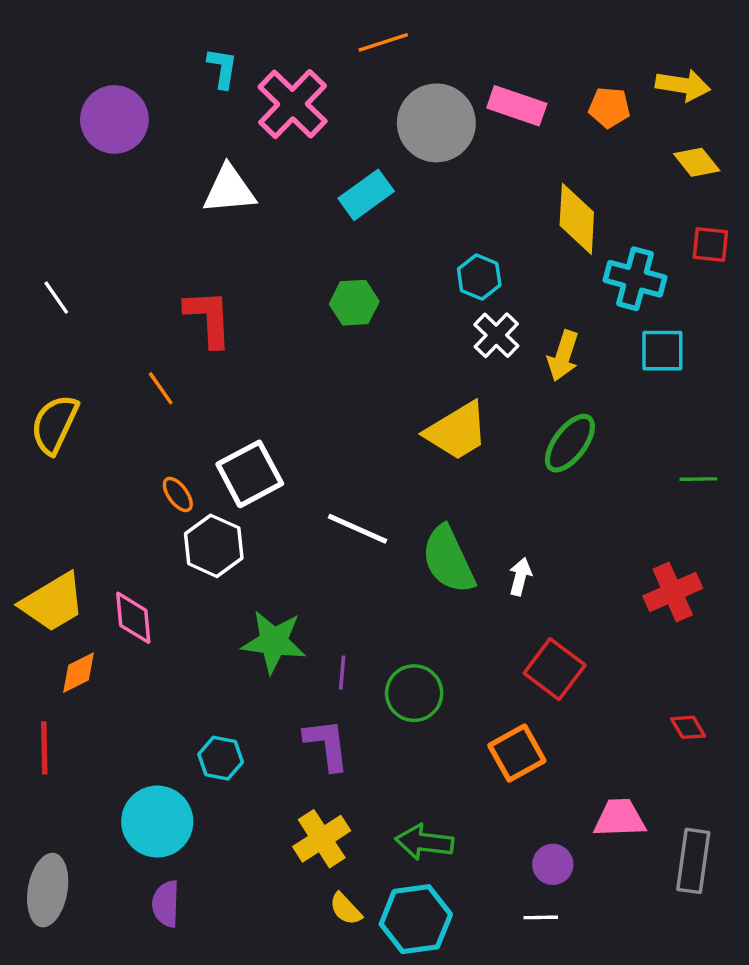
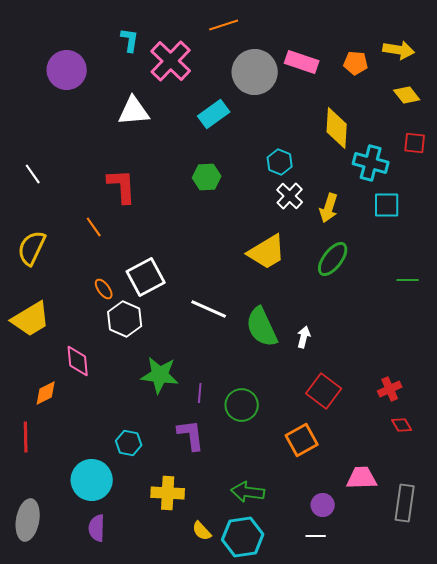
red cross: (673, 592) -> (390, 389), moved, size x0.7
yellow trapezoid: (53, 602) -> (31, 319), moved
yellow cross: (322, 839) -> (168, 493), moved, turned 36

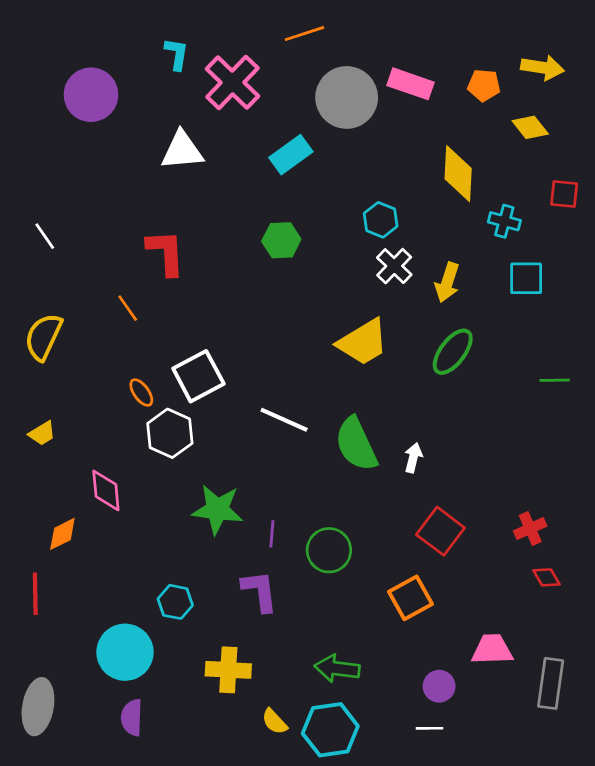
yellow diamond: (407, 95) -> (530, 127), moved
cyan cross: (371, 163) -> (504, 221), size x0.7
yellow trapezoid: (31, 319) -> (42, 433), size x0.5

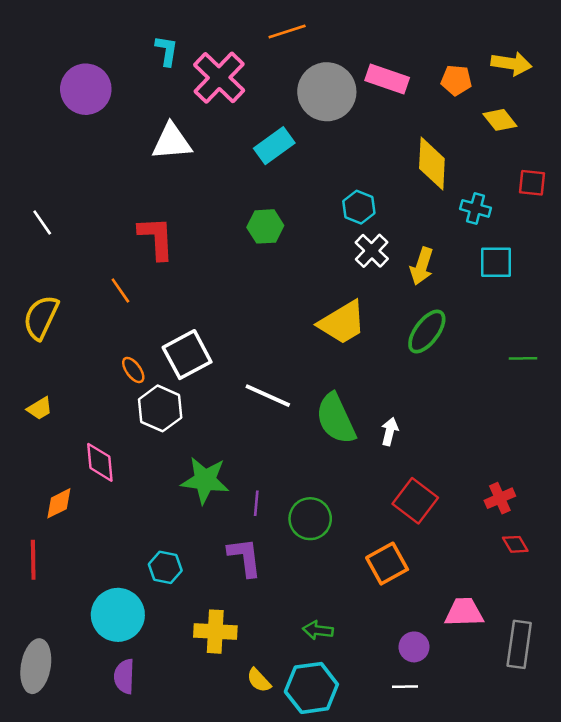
green arrow: (337, 669) -> (318, 630), size x0.7

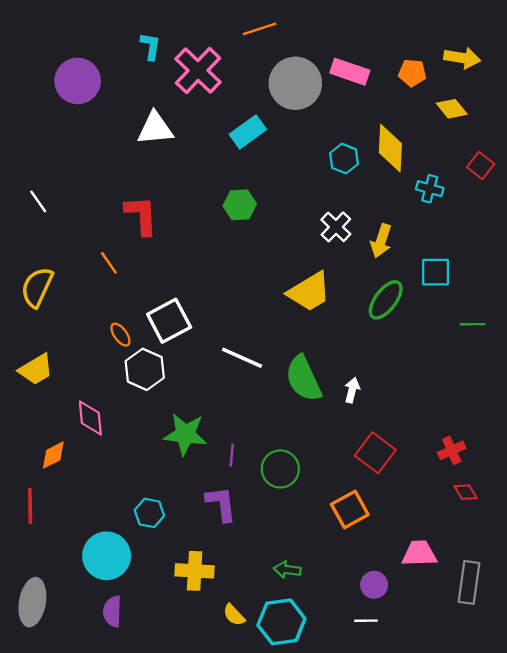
red square: (532, 183) -> (481, 166), turned 32
cyan hexagon: (359, 207) -> (344, 159), moved
cyan square: (496, 262) -> (435, 272), moved
yellow trapezoid: (40, 408) -> (36, 369), size x1.5

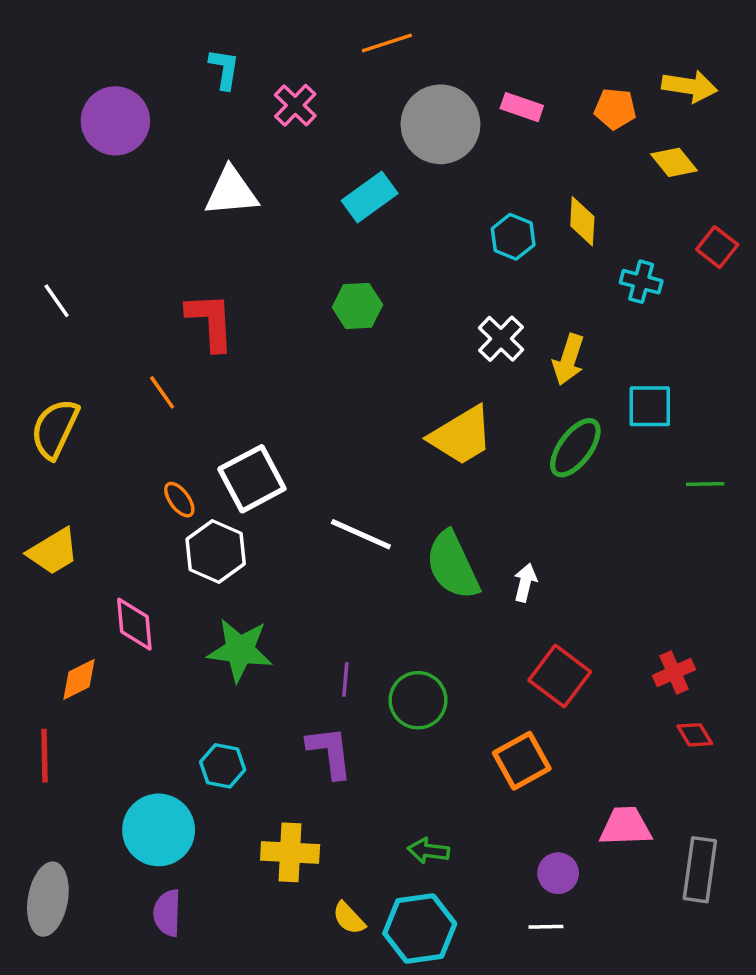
pink cross: (198, 71) -> (295, 105), size x0.6
pink rectangle: (350, 72) -> (522, 107), size x0.7
yellow diamond: (390, 148) -> (582, 221), size x0.7
green star: (185, 434) -> (240, 650), moved

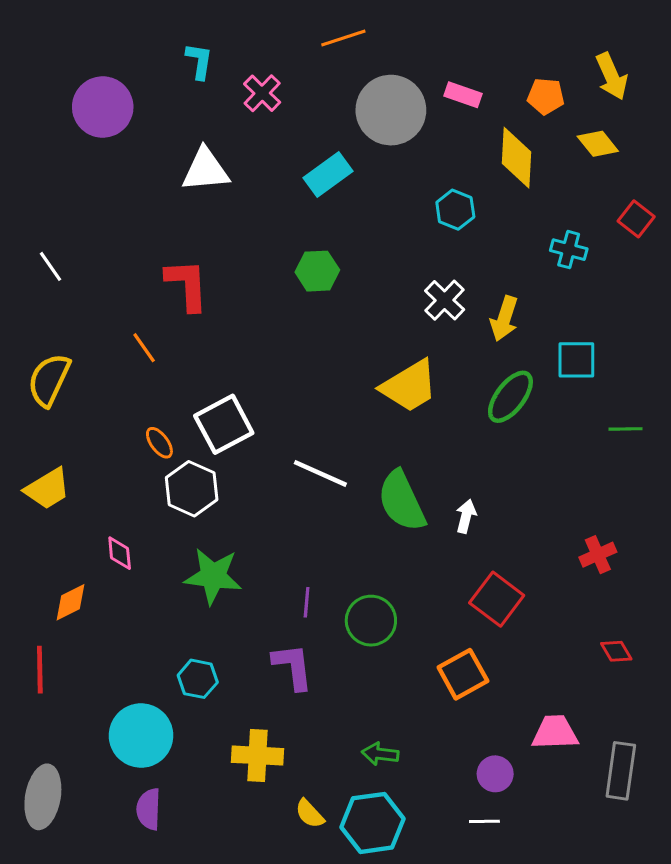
yellow arrow: (690, 86) -> (612, 76), turned 57
yellow diamond: (582, 221) -> (517, 158), moved, size x1.4
pink diamond: (134, 624) -> (120, 553), size x0.7
red cross: (674, 673) -> (598, 555), moved

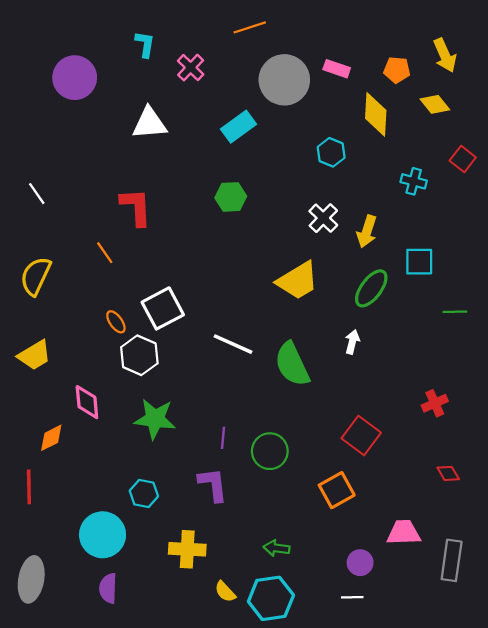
white arrow: (466, 516) -> (352, 342), moved
pink diamond: (120, 553) -> (87, 402), size x1.4

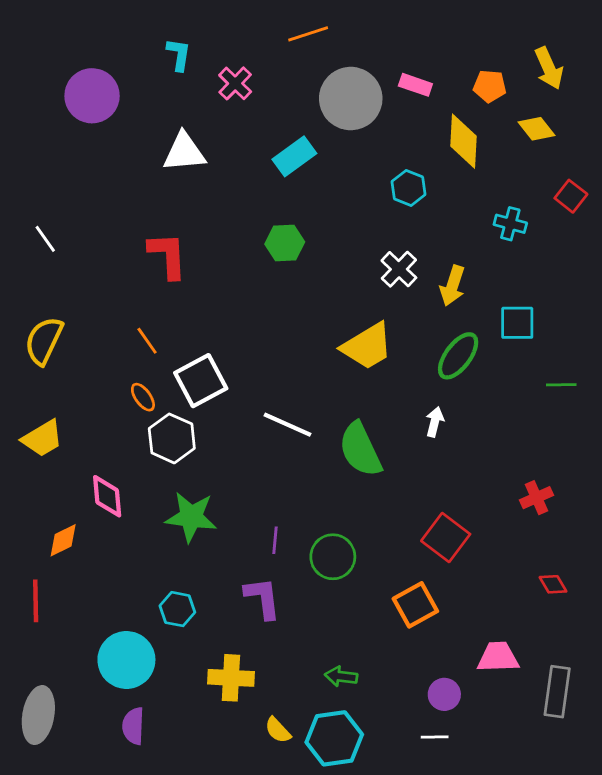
orange line: (105, 253) -> (147, 341), moved

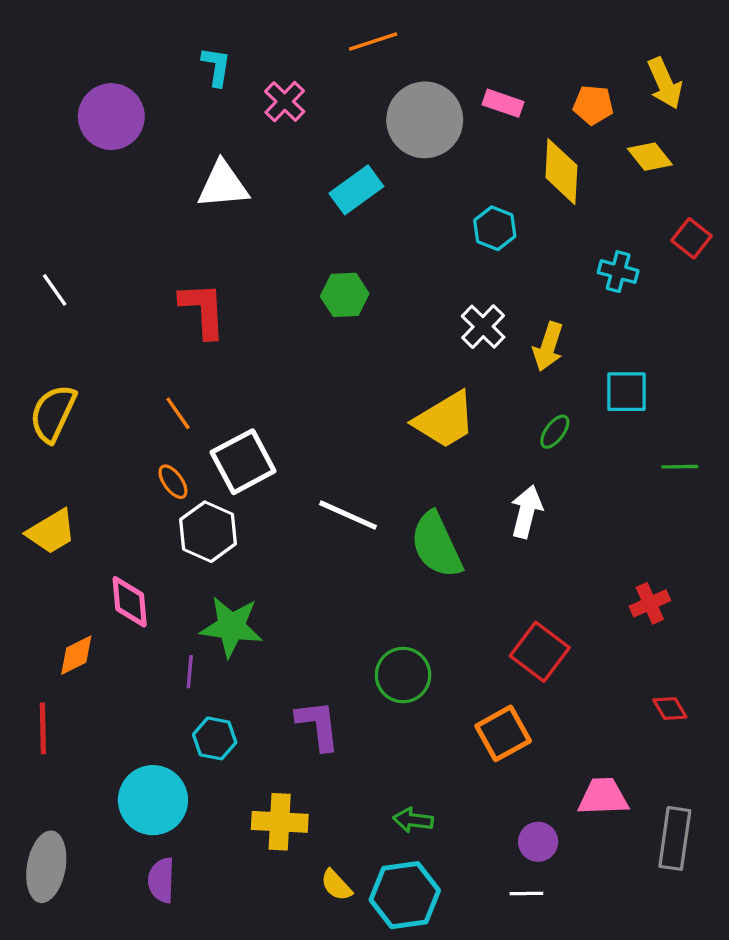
green ellipse: (458, 356) -> (555, 432), size x0.6
white arrow: (435, 422) -> (526, 512), size x1.4
purple line: (275, 540) -> (190, 672), moved

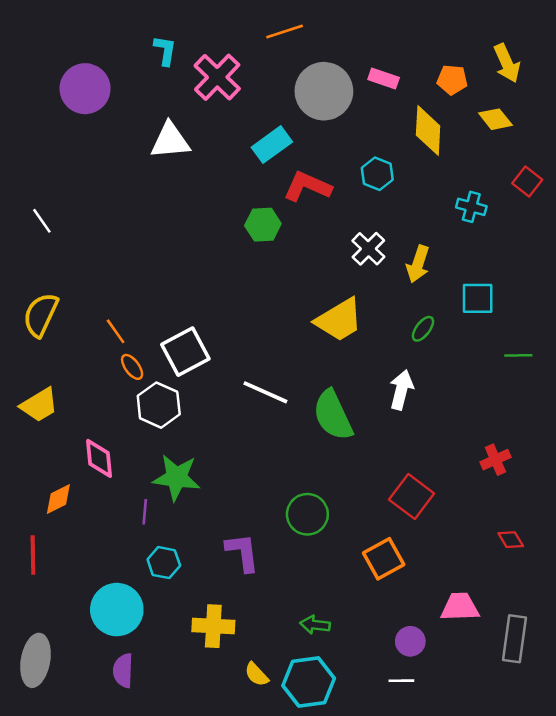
pink cross: (285, 102) -> (217, 77), size x1.5
red L-shape: (203, 310) -> (307, 186), moved, turned -63
orange line: (178, 413) -> (116, 331), moved

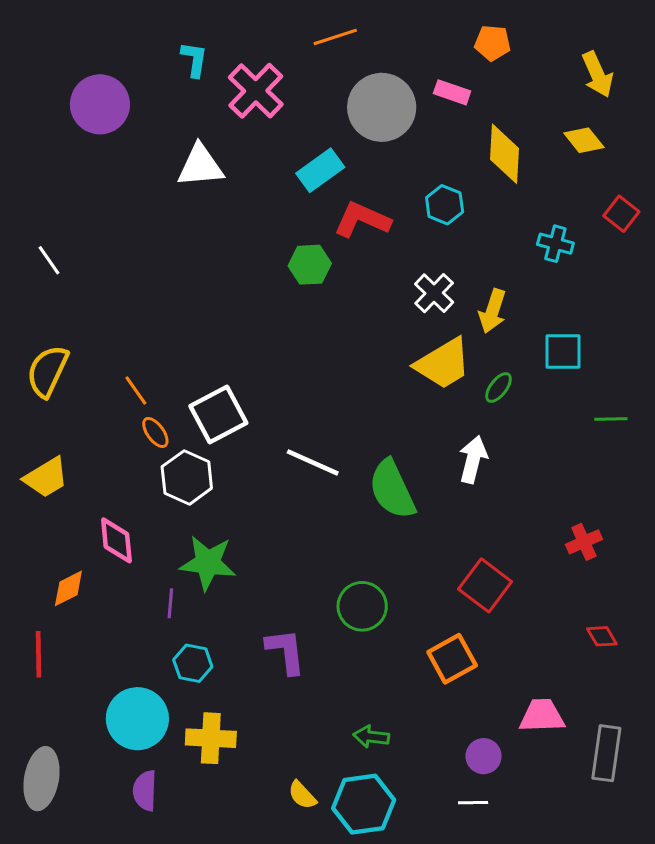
orange pentagon: (452, 80) -> (493, 43), moved
yellow trapezoid: (339, 320) -> (443, 364), moved
yellow cross: (213, 626) -> (211, 738), moved

